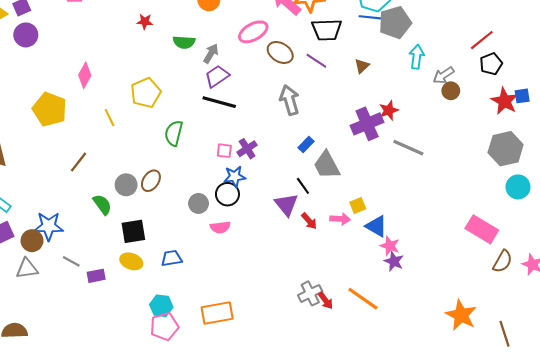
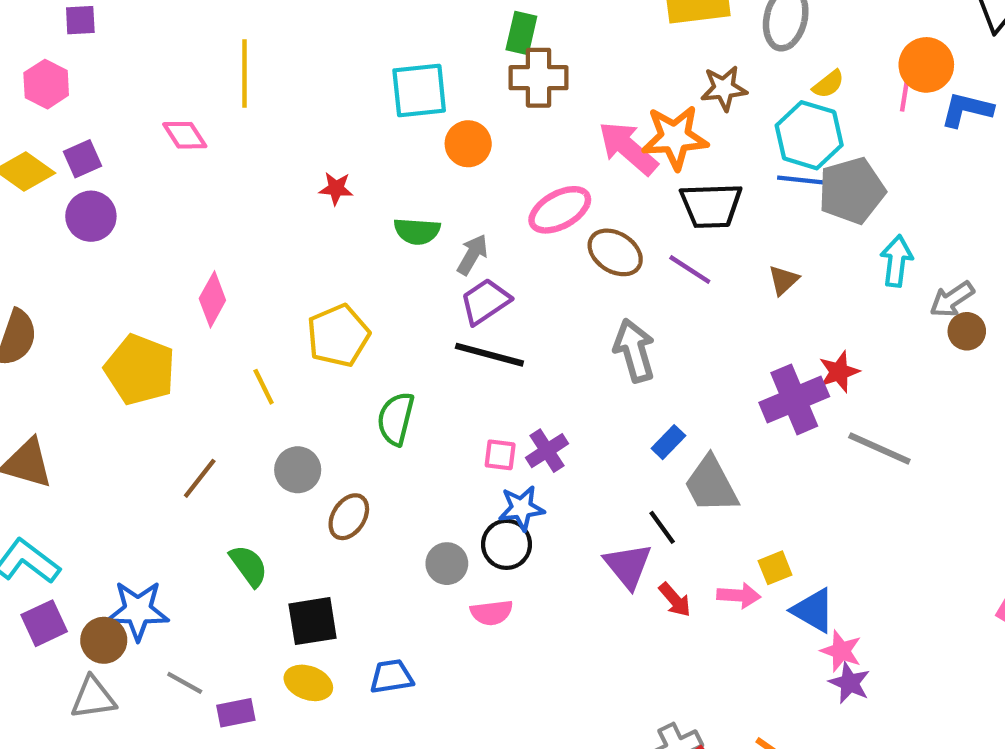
gray circle: (126, 185) -> (298, 470), moved

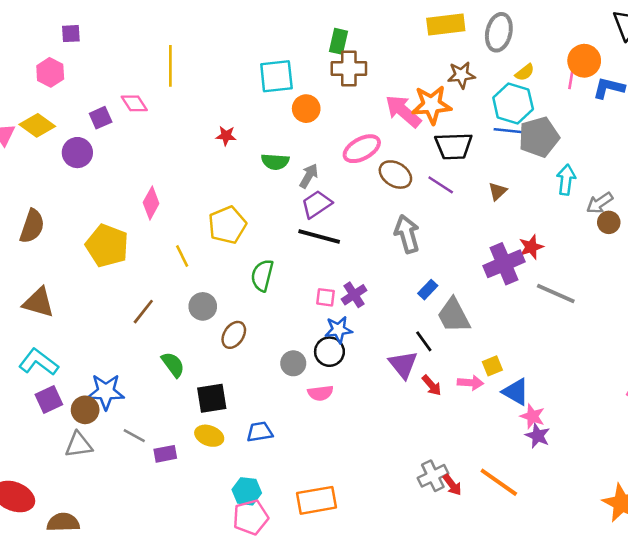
purple square: (82, 159) -> (101, 118), moved

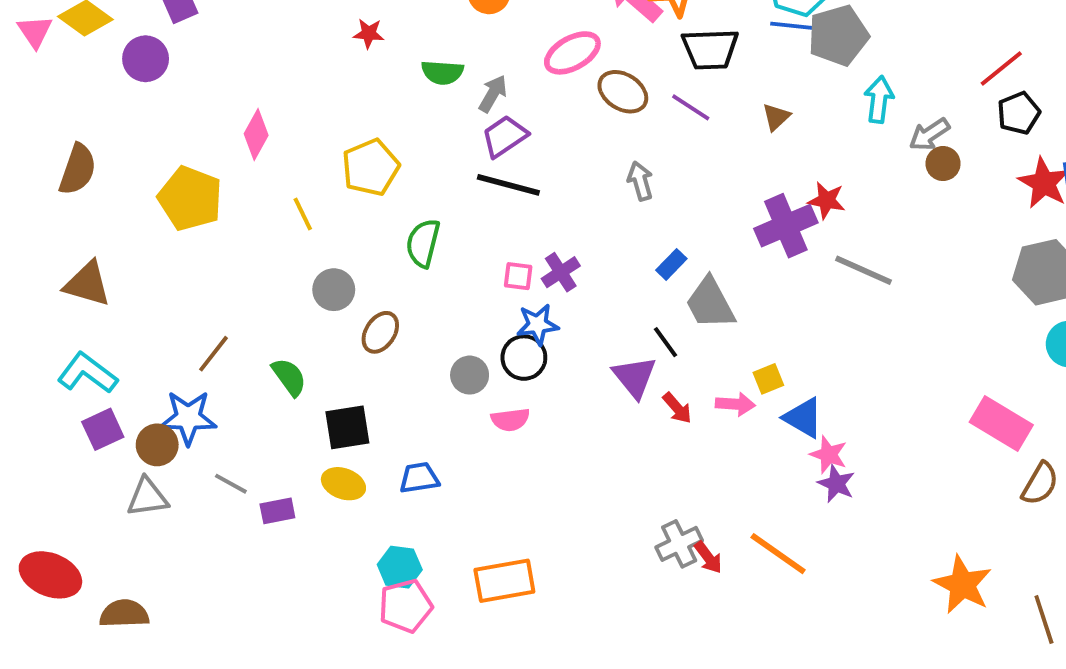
gray arrow: (407, 234) -> (640, 181), size x0.7
red star: (531, 247) -> (827, 200), turned 30
brown line: (143, 312) -> (213, 354), moved

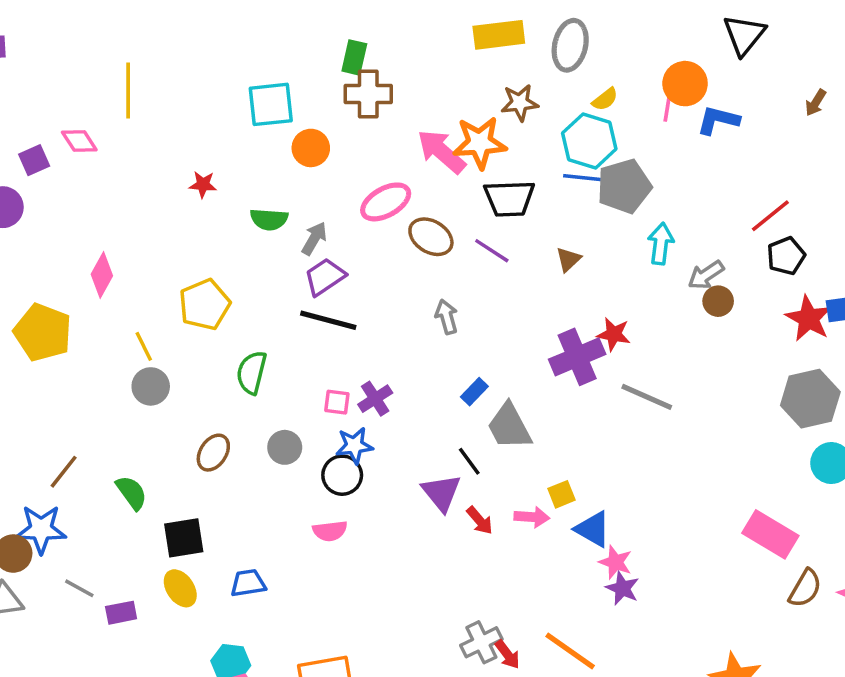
gray circle: (334, 290) -> (151, 386), moved
gray circle: (470, 375) -> (285, 447), moved
yellow ellipse: (343, 484) -> (180, 588), turned 36

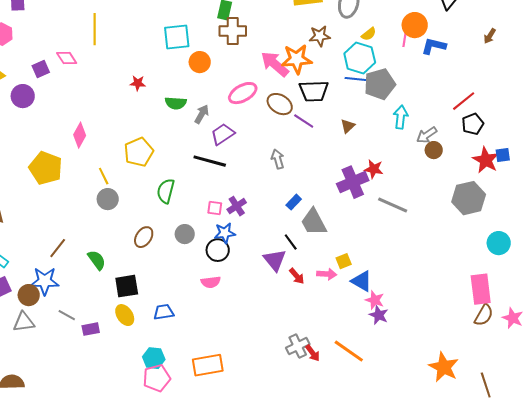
brown ellipse: (431, 237) -> (280, 104), moved
purple trapezoid: (325, 277) -> (223, 134), moved
gray hexagon: (810, 399) -> (469, 198), moved
pink rectangle: (770, 534) -> (481, 289), moved, turned 52

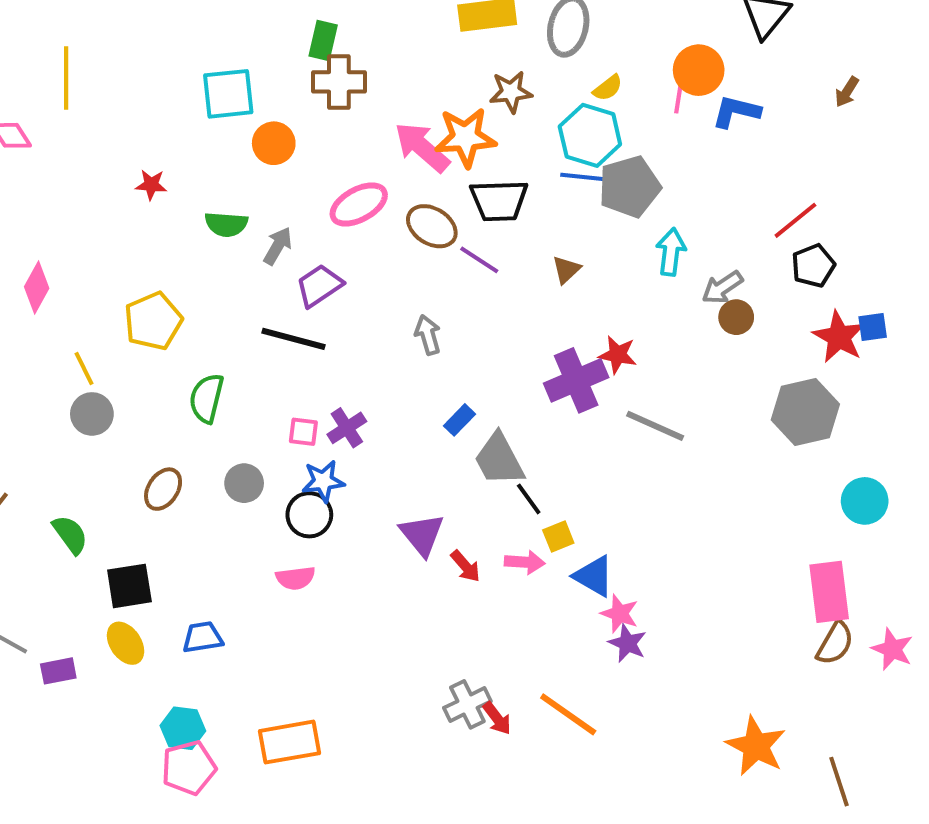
black line: (291, 242) -> (529, 499), moved

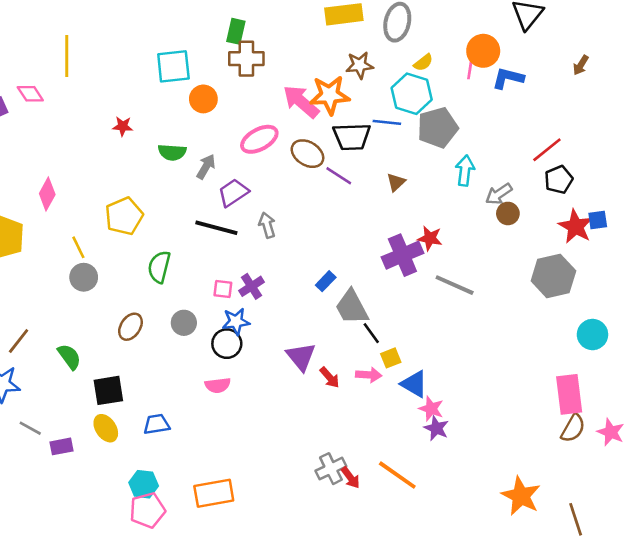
blue line: (582, 177) -> (387, 122), moved
gray arrow: (428, 335) -> (267, 225), moved

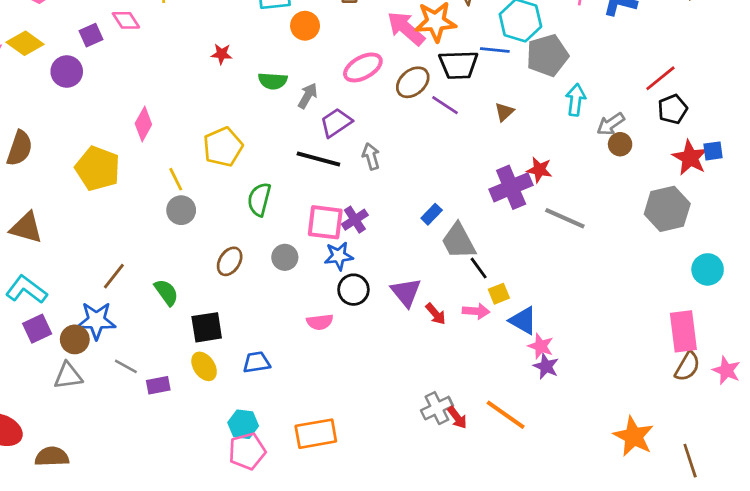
brown ellipse: (307, 154) -> (413, 82), turned -72
pink square: (223, 289) -> (325, 222), size x1.8
black circle: (227, 344) -> (353, 290), moved

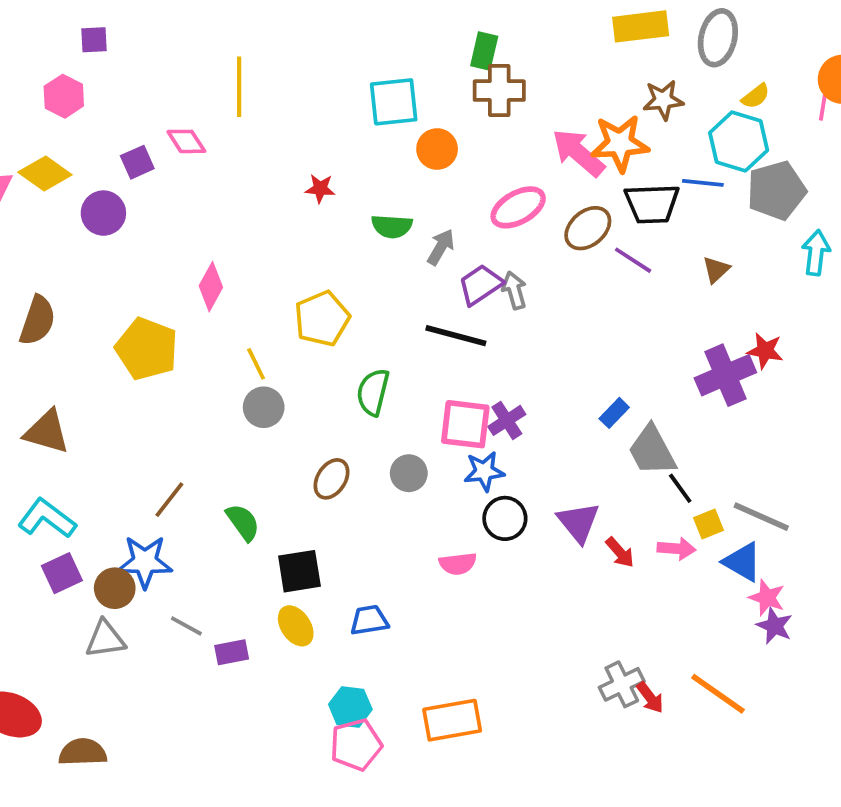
gray arrow: (371, 156) -> (514, 290), moved
gray line: (565, 218) -> (761, 517), moved

